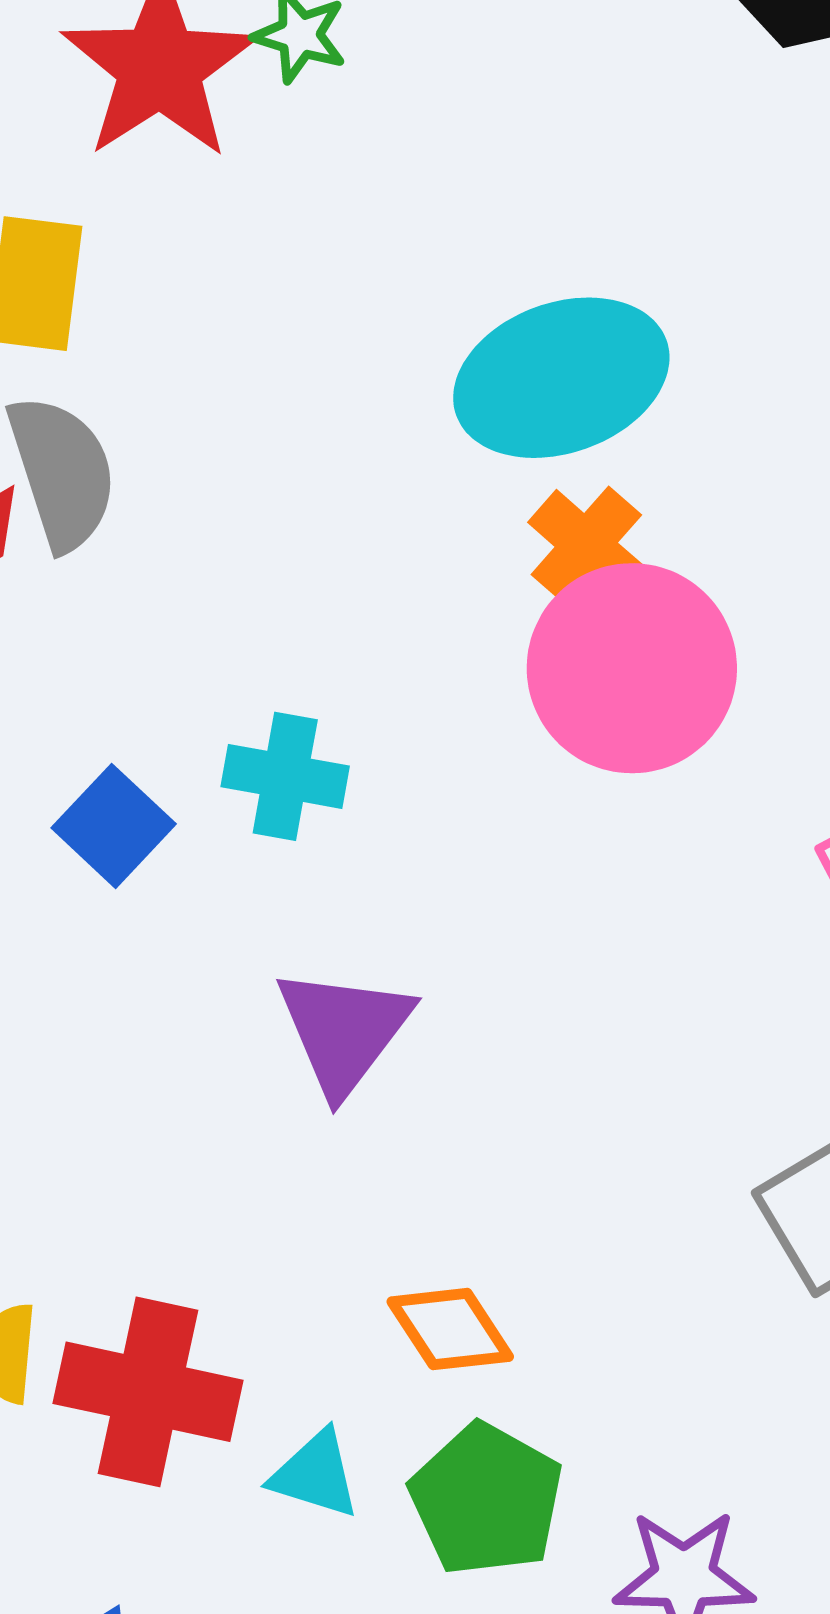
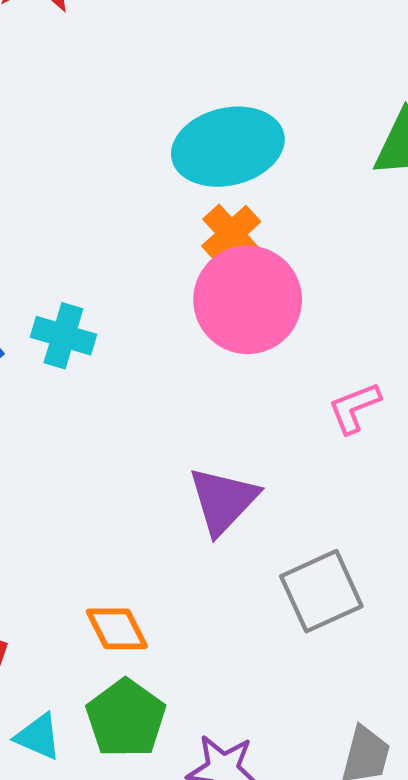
purple triangle: (344, 1031) -> (223, 500), moved
cyan triangle: (315, 1474) -> (38, 736), moved

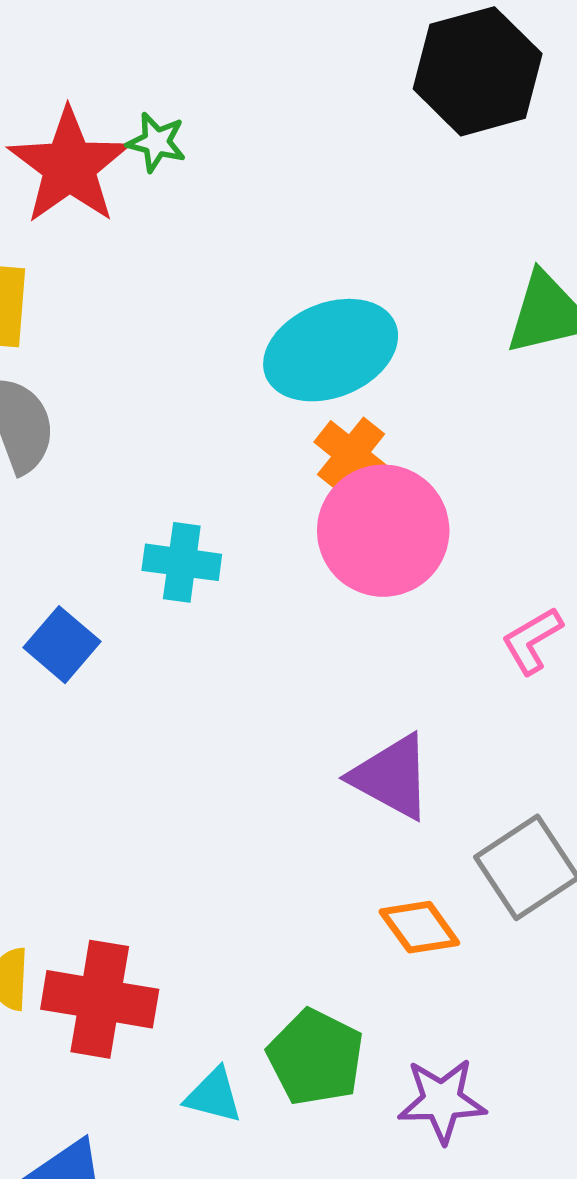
cyan cross: (63, 336) -> (182, 562), moved
purple triangle: (223, 500) -> (392, 777), turned -36
orange diamond: (117, 629) -> (419, 927), moved

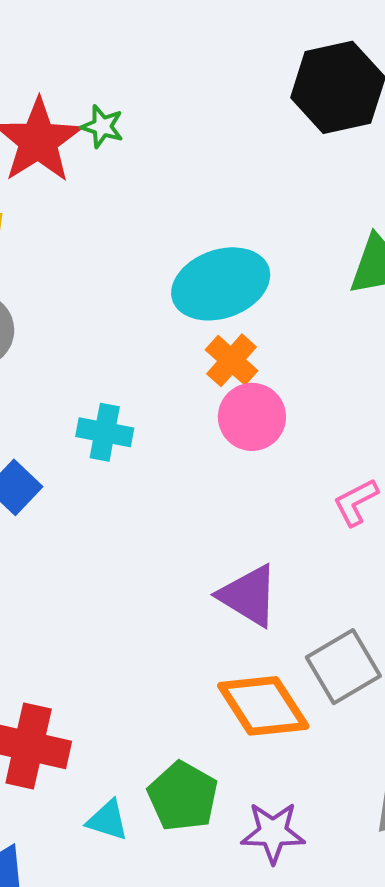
pink circle: (383, 531) -> (252, 417), size x0.7
orange diamond: (419, 927) -> (263, 706), size x1.6

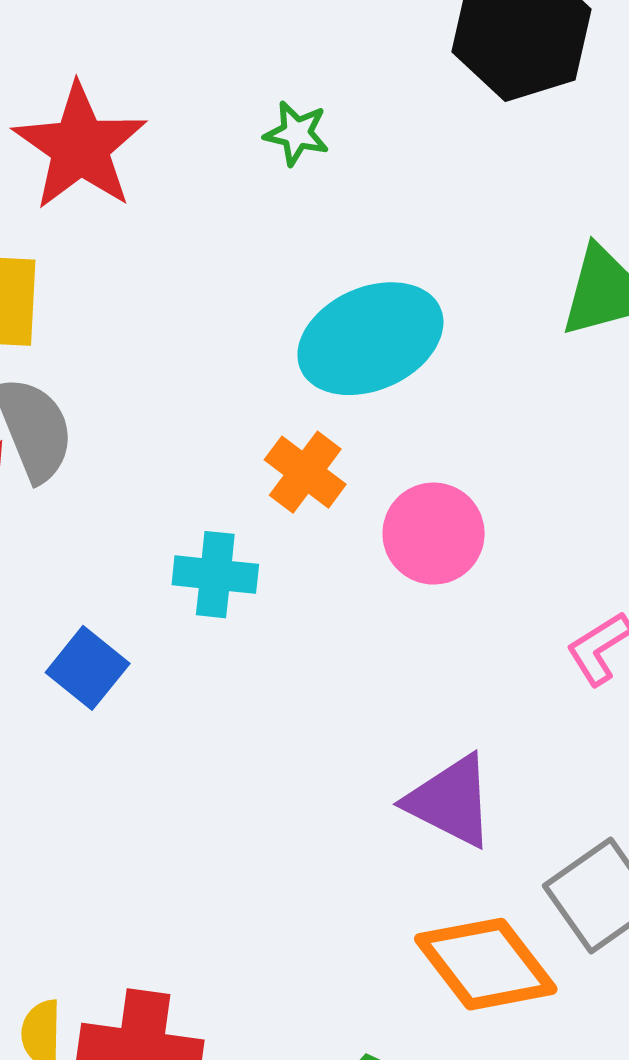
green star: (102, 127) -> (297, 133), moved
orange cross: (232, 360) -> (305, 472), moved

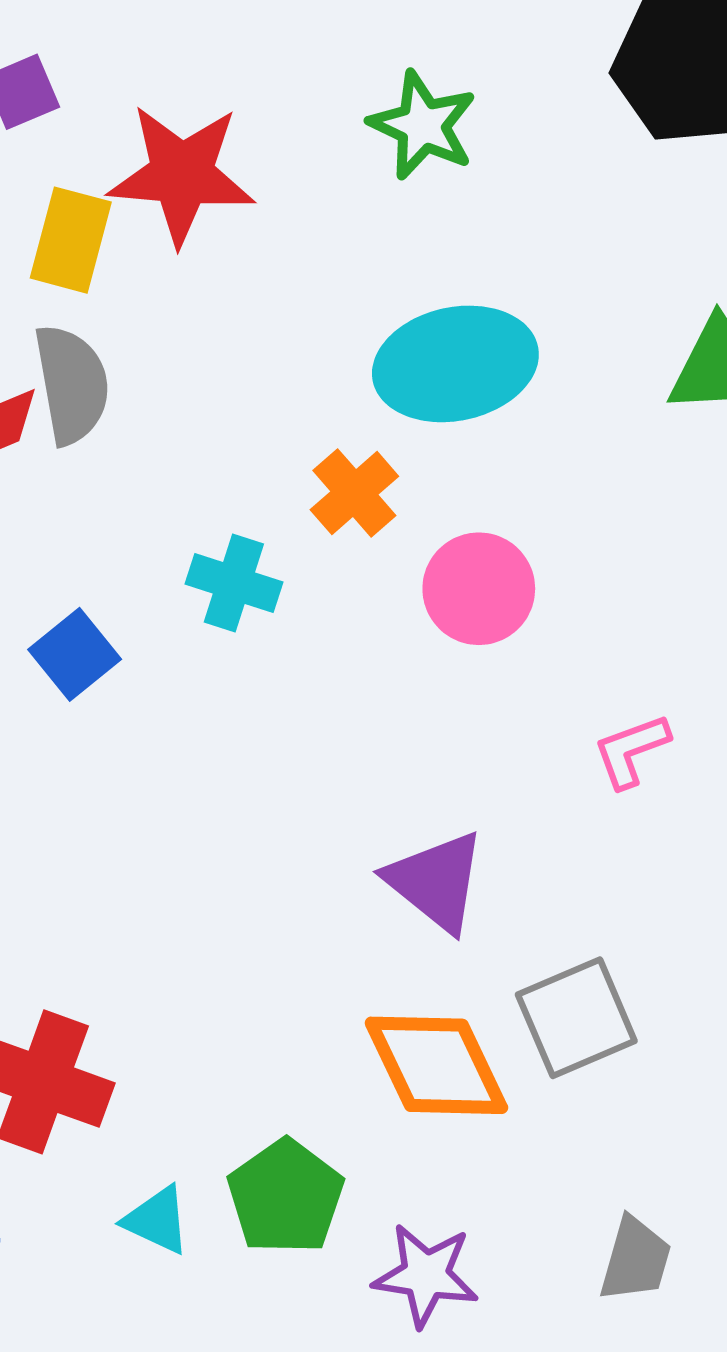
green star: (297, 133) -> (423, 125), size x1.5
red star: (80, 147) -> (182, 174), moved, turned 30

